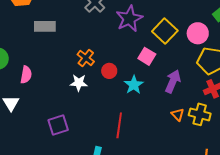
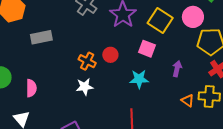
red circle: (109, 71) -> (110, 55), moved
purple arrow: (173, 81) -> (177, 69), size x0.7
cyan star: (134, 85) -> (139, 79), turned -30

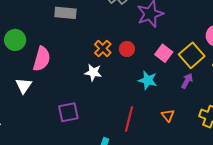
yellow square: (160, 21) -> (192, 55), moved
pink semicircle: (31, 88) -> (42, 59), size x1.4
orange triangle: (188, 100) -> (168, 116), moved

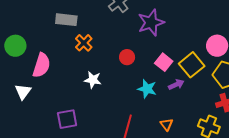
orange cross: (103, 49) -> (84, 43), moved
purple arrow: (187, 81) -> (176, 85), moved, turned 35

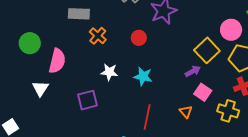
red circle: (127, 57) -> (139, 38), moved
pink square: (164, 62) -> (203, 92), moved
cyan star: (147, 89) -> (143, 76), moved
purple square: (67, 119) -> (87, 100), moved

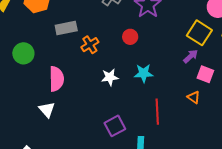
orange cross: (98, 36) -> (90, 45), turned 30
green circle: (30, 43) -> (23, 53), moved
purple square: (87, 100) -> (115, 126), moved

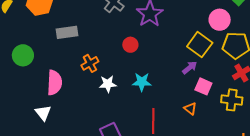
orange cross: (90, 45) -> (90, 63), moved

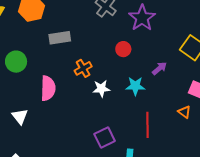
purple arrow: (190, 68) -> (160, 68), moved
white triangle: (43, 113) -> (20, 116), moved

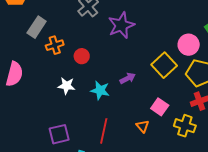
gray rectangle: (60, 38) -> (37, 27), turned -60
red circle: (123, 49) -> (82, 56), moved
orange cross: (83, 68) -> (55, 45), moved

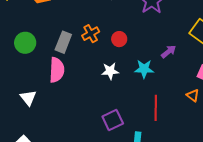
gray rectangle: (37, 27) -> (63, 42), moved

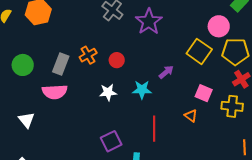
pink semicircle: (57, 70) -> (55, 92), turned 85

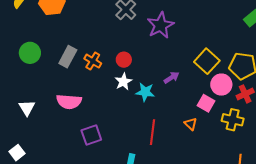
pink circle: (219, 26) -> (221, 85), moved
orange cross: (88, 55) -> (93, 61), moved, turned -36
pink semicircle: (55, 92) -> (69, 102), moved
white star: (108, 92) -> (123, 82), moved, turned -30
purple square: (111, 141) -> (91, 135), moved

